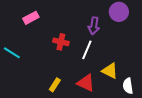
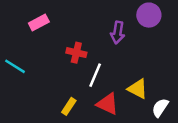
white line: (87, 50) -> (95, 75), moved
white semicircle: (128, 86) -> (160, 108), turned 42

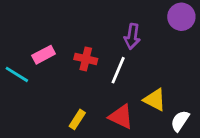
purple circle: (149, 15) -> (181, 17), moved
pink rectangle: (39, 23) -> (44, 55), moved
white line: (95, 75) -> (118, 70), moved

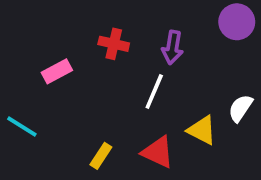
red cross: (86, 59) -> (114, 44), moved
cyan line: (17, 74) -> (22, 126), moved
white semicircle: (180, 121) -> (240, 108), moved

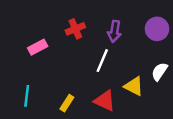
purple circle: (237, 22) -> (157, 29), moved
red cross: (114, 44) -> (75, 29), turned -36
cyan line: (22, 126) -> (27, 96), moved, turned 65

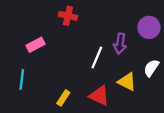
red cross: (75, 29) -> (68, 16), moved, turned 36
purple arrow: (114, 31) -> (120, 44), moved
cyan line: (27, 96) -> (22, 79), moved

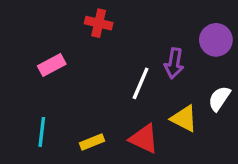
cyan line: (22, 79) -> (42, 132), moved
yellow rectangle: (63, 98) -> (92, 142), turned 35

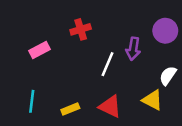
red cross: (99, 23) -> (81, 29), moved, turned -30
yellow triangle: (184, 119) -> (152, 100), moved

